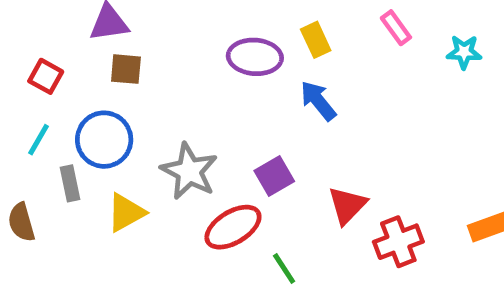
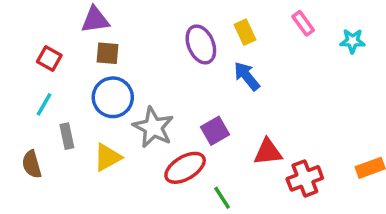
purple ellipse: (255, 57) -> (201, 44), turned 63
blue circle: (104, 140) -> (113, 97), moved
red triangle: (347, 205) -> (268, 152), turned 40

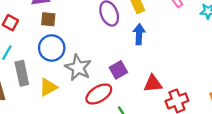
blue arrow: (247, 76) -> (139, 34), turned 42
gray rectangle: (67, 136) -> (22, 73), size x1.5

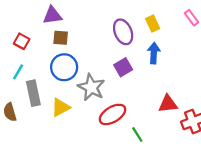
purple square: (118, 70) -> (123, 67), moved

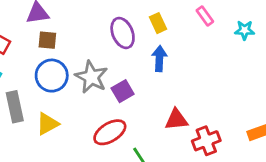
purple square: (123, 67) -> (123, 91), moved
gray star: (91, 87) -> (91, 77), moved

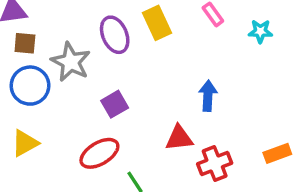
yellow rectangle: (158, 23) -> (157, 23), size x1.4
blue arrow: (159, 59) -> (208, 96), moved
gray star: (91, 77) -> (71, 62), moved

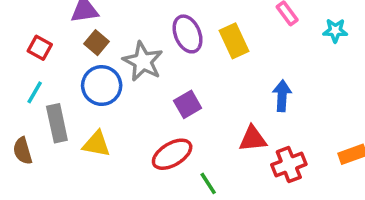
yellow rectangle: (157, 23) -> (234, 41), moved
brown square: (25, 43) -> (96, 43), turned 35
yellow triangle: (25, 143) -> (96, 144), turned 40

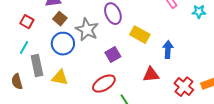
yellow rectangle: (234, 41) -> (140, 35), moved, turned -36
red cross: (289, 165) -> (184, 87), moved, turned -30

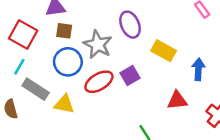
brown square: (60, 19) -> (64, 31), turned -32
red square: (27, 22) -> (23, 34), size x1.6
gray rectangle: (37, 66) -> (36, 89), turned -45
red ellipse: (104, 84) -> (99, 82), moved

